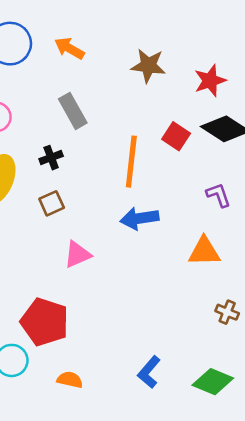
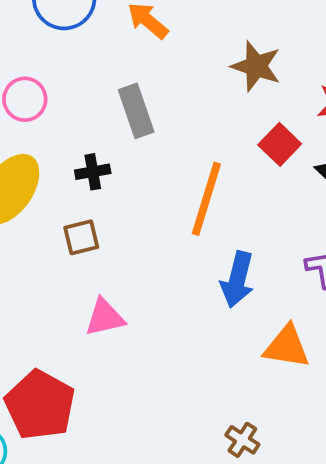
red square: (176, 136) -> (280, 144), moved
blue arrow: (139, 218) -> (237, 280), moved, turned -78
brown cross: (227, 312) -> (242, 440), moved

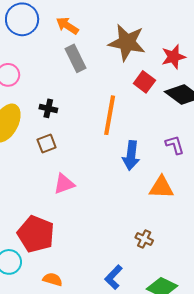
brown star: (256, 66) -> (127, 42), size x1.4
gray rectangle: (136, 111) -> (75, 58), moved
black cross: (93, 172) -> (48, 108), turned 30

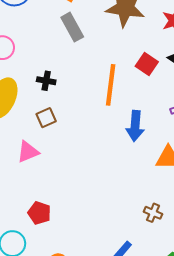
red square: (144, 82) -> (147, 64), moved
pink triangle: (64, 184) -> (28, 152), moved
red pentagon: (36, 234) -> (39, 213), size x0.6

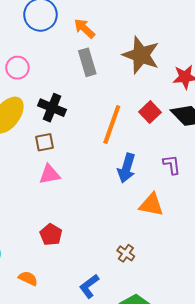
black cross: (46, 81) -> (52, 108), size x1.5
pink triangle: (28, 152) -> (50, 174), moved
red pentagon: (39, 213) -> (51, 235), moved

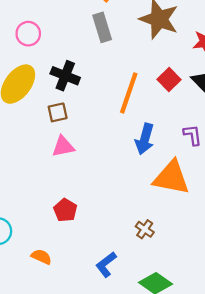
orange triangle: (151, 205) -> (171, 178), size x1.4

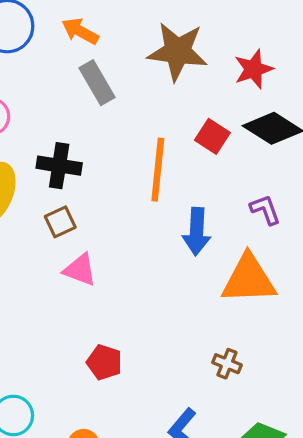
pink triangle: (63, 146) -> (80, 270), turned 45

